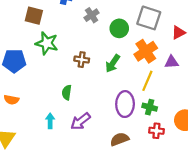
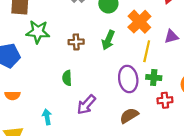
purple triangle: (172, 62) -> (171, 37), moved
cyan arrow: (50, 121) -> (47, 117), moved

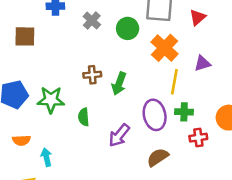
green star: (38, 32) -> (51, 100), moved
green arrow: (108, 40) -> (119, 84), moved
purple arrow: (86, 105) -> (119, 135), moved
cyan arrow: (47, 117) -> (46, 157), moved

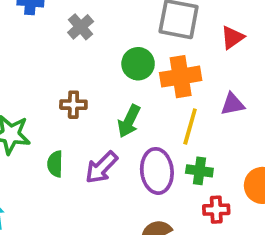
green circle: (128, 28) -> (138, 64), moved
orange cross: (164, 48) -> (181, 77), turned 32
green arrow: (119, 84) -> (129, 121), moved
purple arrow: (119, 135) -> (101, 167), moved

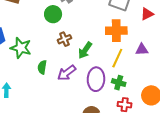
green circle: (138, 64) -> (53, 14), moved
brown cross: (73, 105) -> (64, 39), moved, turned -32

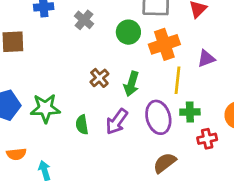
green circle: (53, 14) -> (128, 32), moved

